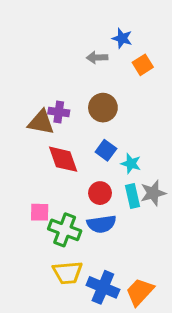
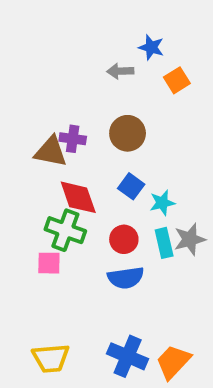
cyan star: (131, 164) -> (162, 203), turned -30
green cross: (65, 230) -> (65, 230), moved
yellow trapezoid: (68, 273) -> (51, 358), moved

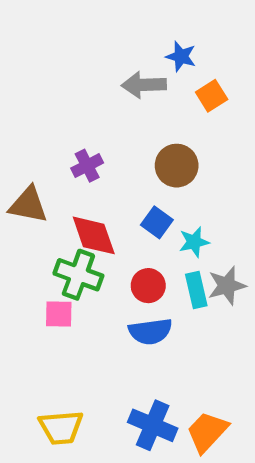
gray arrow: (120, 71) -> (144, 85), size x1.4
brown circle: (128, 133) -> (177, 166), moved
purple cross: (73, 139) -> (87, 166), turned -35
brown triangle: (51, 152) -> (28, 205), moved

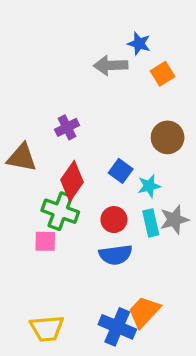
brown circle: (177, 166) -> (168, 137), moved
red diamond: (94, 235) -> (72, 181), turned 54
orange trapezoid: (207, 432) -> (144, 312), moved

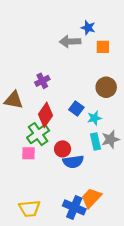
orange square: (163, 74) -> (103, 47), turned 32
green cross: (60, 211) -> (38, 134), turned 35
red circle: (114, 220) -> (63, 149), moved

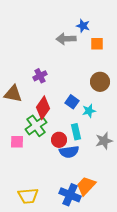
gray star: (110, 139) -> (104, 141), moved
cyan rectangle: (96, 142) -> (76, 132), moved
pink square: (28, 153) -> (17, 142), moved

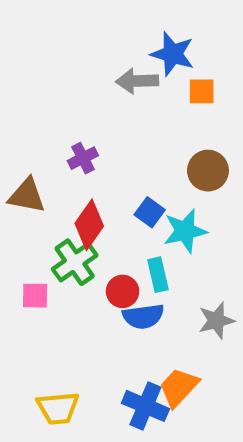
blue star: (83, 26) -> (173, 54), size x1.5
cyan star: (89, 111) -> (185, 231), size x1.5
gray star: (104, 141) -> (216, 321), moved

